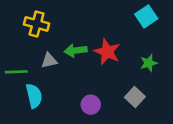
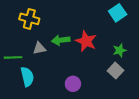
gray square: (135, 97) -> (116, 71), moved

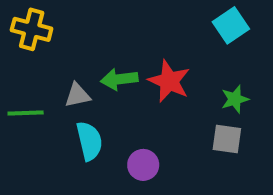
yellow cross: (29, 19) -> (32, 29), moved
gray square: (116, 71) -> (227, 139), turned -35
cyan semicircle: (27, 77) -> (89, 141), moved

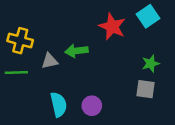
yellow cross: (32, 29) -> (20, 41), moved
red star: (169, 81) -> (112, 26), moved
cyan semicircle: (89, 141) -> (59, 104), moved

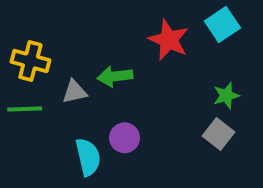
gray square: (145, 89) -> (219, 134), turned 30
purple circle: (92, 106) -> (125, 138), moved

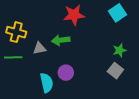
red star: (169, 40) -> (74, 15), moved, turned -30

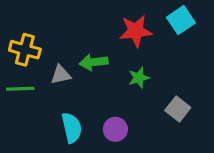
red star: (74, 15) -> (136, 31), moved
green star: (119, 50) -> (139, 78), moved
purple circle: (66, 73) -> (115, 129), moved

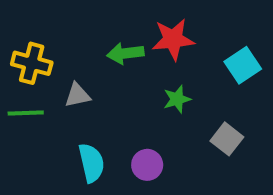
cyan square: (181, 20) -> (243, 65), moved
green arrow: (94, 62) -> (125, 53), moved

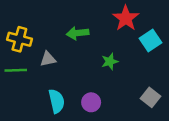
red star: (173, 39) -> (126, 18), moved, turned -30
gray square: (227, 139) -> (150, 97), moved

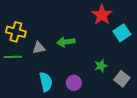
green arrow: (78, 33) -> (66, 42), moved
green star: (110, 62) -> (101, 66), moved

